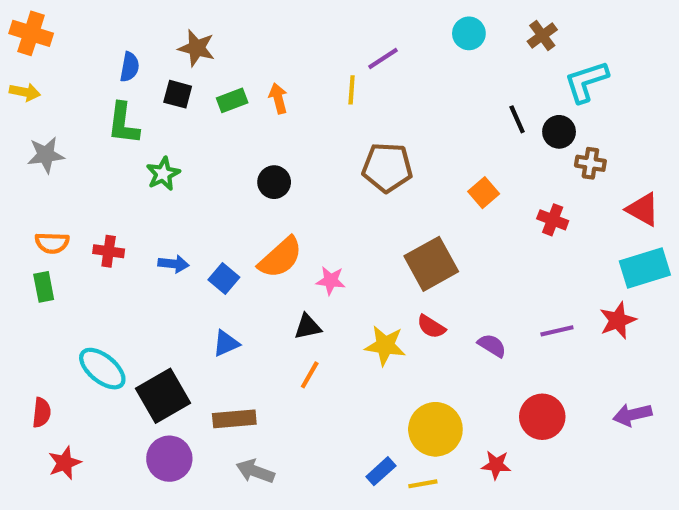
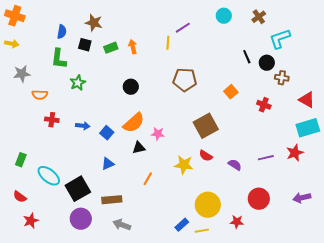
orange semicircle: (52, 243) -> (40, 95), moved
green rectangle: (44, 287) -> (21, 160), moved, turned 32
black triangle: (308, 327) -> (139, 148), moved
red semicircle: (42, 413) -> (20, 197), turned 120

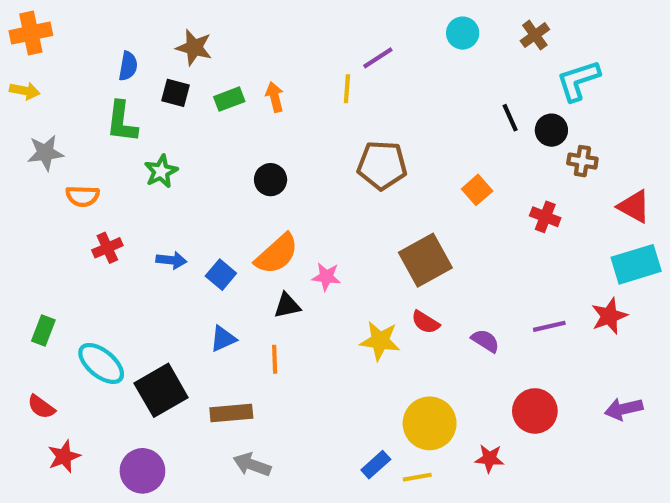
orange cross: (15, 16) -> (31, 33), turned -30
red cross: (52, 120) -> (107, 248), turned -32
orange line: (148, 179) -> (275, 359), moved, turned -32
purple circle: (81, 219) -> (142, 471), moved

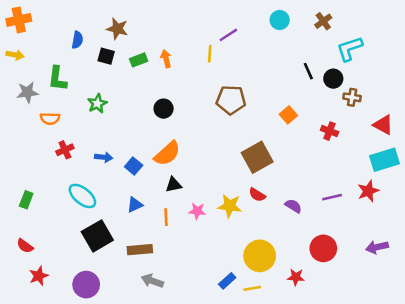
green L-shape: (122, 122) -> (57, 79), moved
pink star: (326, 277) -> (197, 211), moved
cyan ellipse: (101, 363) -> (82, 196), moved

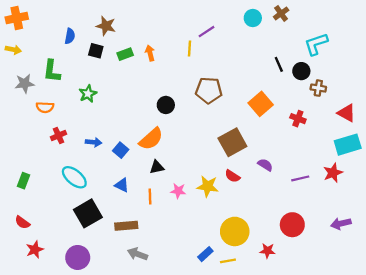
brown cross: (323, 21) -> (281, 13), moved
black circle: (164, 109) -> (166, 105), moved
orange square: (288, 115) -> (261, 104), size x1.5
blue triangle: (135, 205) -> (122, 185), turned 49
purple semicircle: (293, 206) -> (265, 165), moved

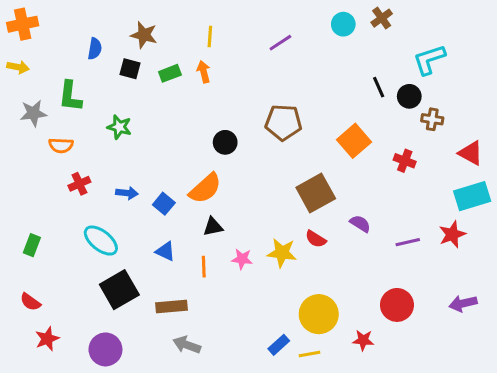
yellow line: (190, 49) -> (210, 36), moved
green star: (88, 94) -> (119, 127), turned -30

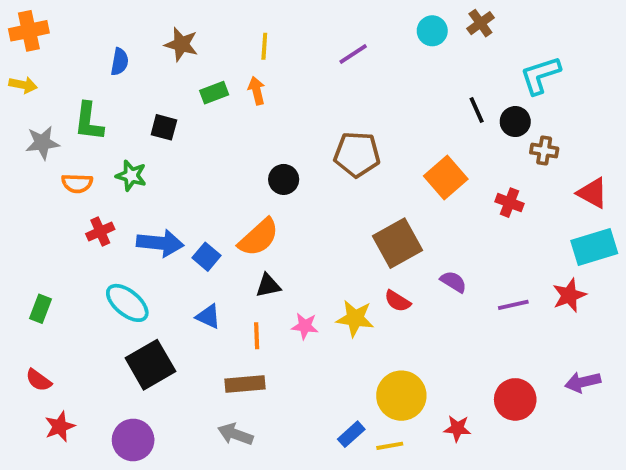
black square: (130, 69) -> (164, 127), moved
green star: (119, 127) -> (131, 176), moved
blue arrow: (127, 193) -> (160, 243), size x1.6
red circle: (397, 305) -> (515, 399), moved
brown rectangle: (171, 306) -> (245, 384), moved

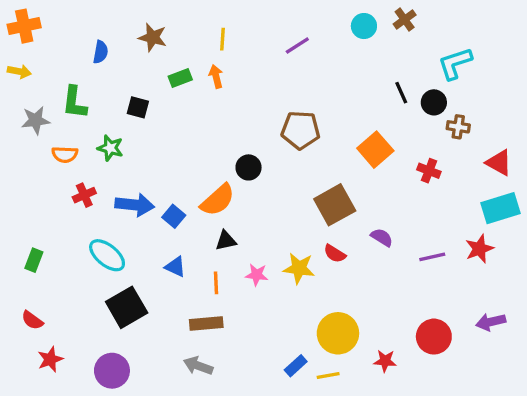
black circle: (284, 179) -> (249, 167), moved

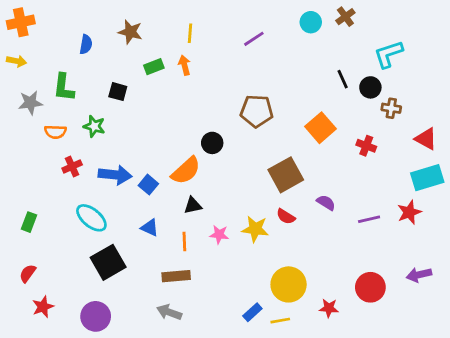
red semicircle: (32, 320) -> (28, 273), turned 90

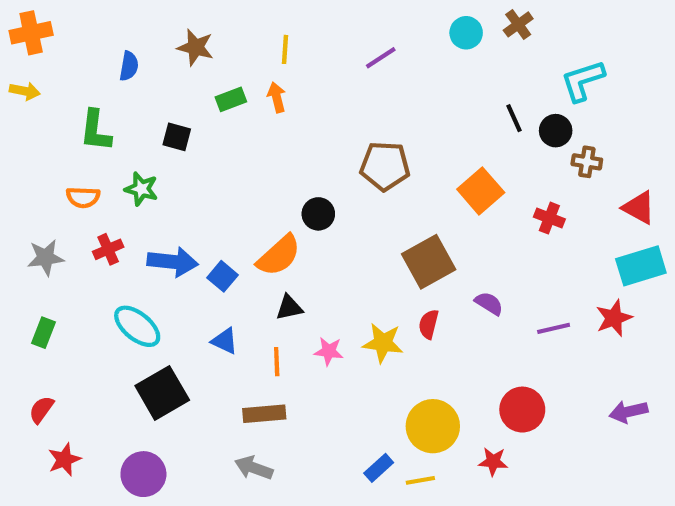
gray star: (30, 103) -> (46, 258), moved
red semicircle: (286, 216) -> (429, 324), turned 72
red circle: (370, 287) -> (522, 410), moved

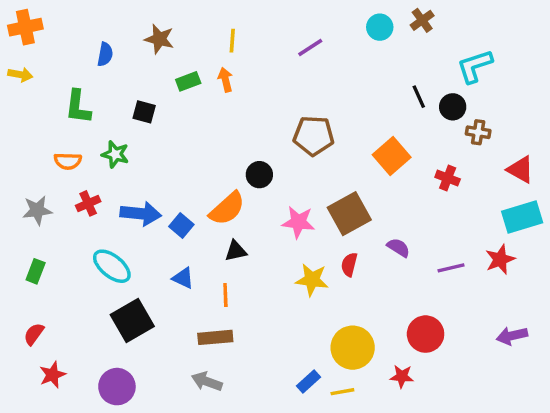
pink star: (329, 351) -> (298, 222), moved, size x1.4

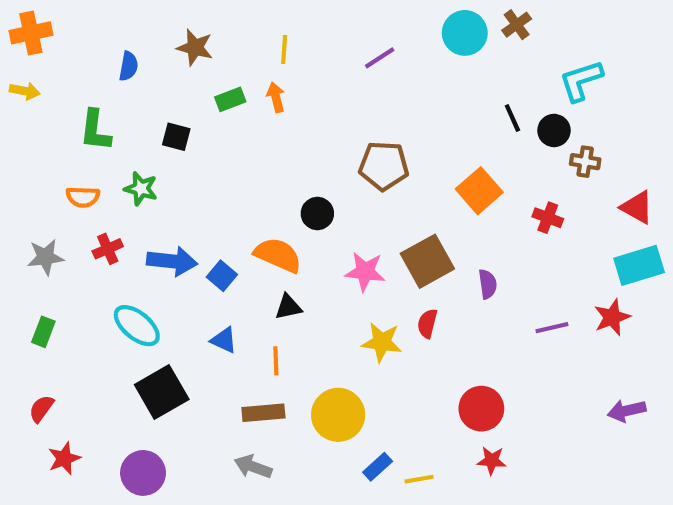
cyan circle: (380, 27) -> (465, 33), size x1.4
orange semicircle: (227, 209) -> (278, 255), turned -114
purple semicircle: (398, 248) -> (488, 284), moved, turned 50
red circle: (426, 334) -> (481, 409), moved
yellow circle: (353, 348) -> (338, 415), moved

